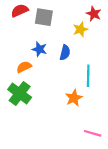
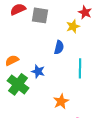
blue star: (40, 49) -> (38, 71), moved
orange semicircle: (24, 67) -> (12, 60), moved
orange star: (74, 98) -> (61, 101), moved

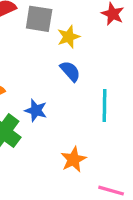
yellow star: (73, 26) -> (69, 37), moved
blue semicircle: (59, 47) -> (70, 71), turned -56

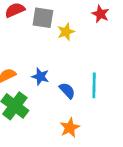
blue semicircle: (70, 71) -> (67, 91), moved
blue star: (36, 110) -> (40, 77), moved

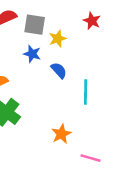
blue star: (40, 77) -> (32, 54), moved
blue semicircle: (67, 91) -> (59, 70), moved

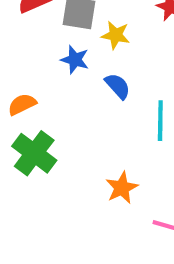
yellow star: (58, 39) -> (116, 35), turned 30

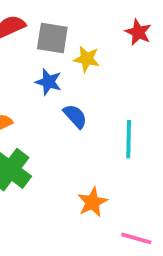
blue semicircle: (118, 86) -> (75, 116), moved

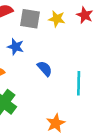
yellow star: (87, 59) -> (57, 19), moved
blue star: (48, 82) -> (15, 47), moved

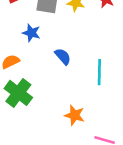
orange star: (56, 123) -> (75, 115), turned -30

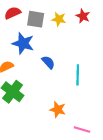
blue star: (31, 33) -> (23, 43), size x1.5

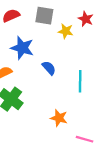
gray square: (36, 19) -> (44, 16), moved
yellow star: (59, 19) -> (66, 31), moved

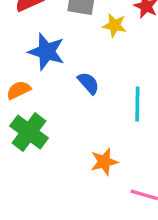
orange star: (59, 118) -> (104, 162), turned -30

